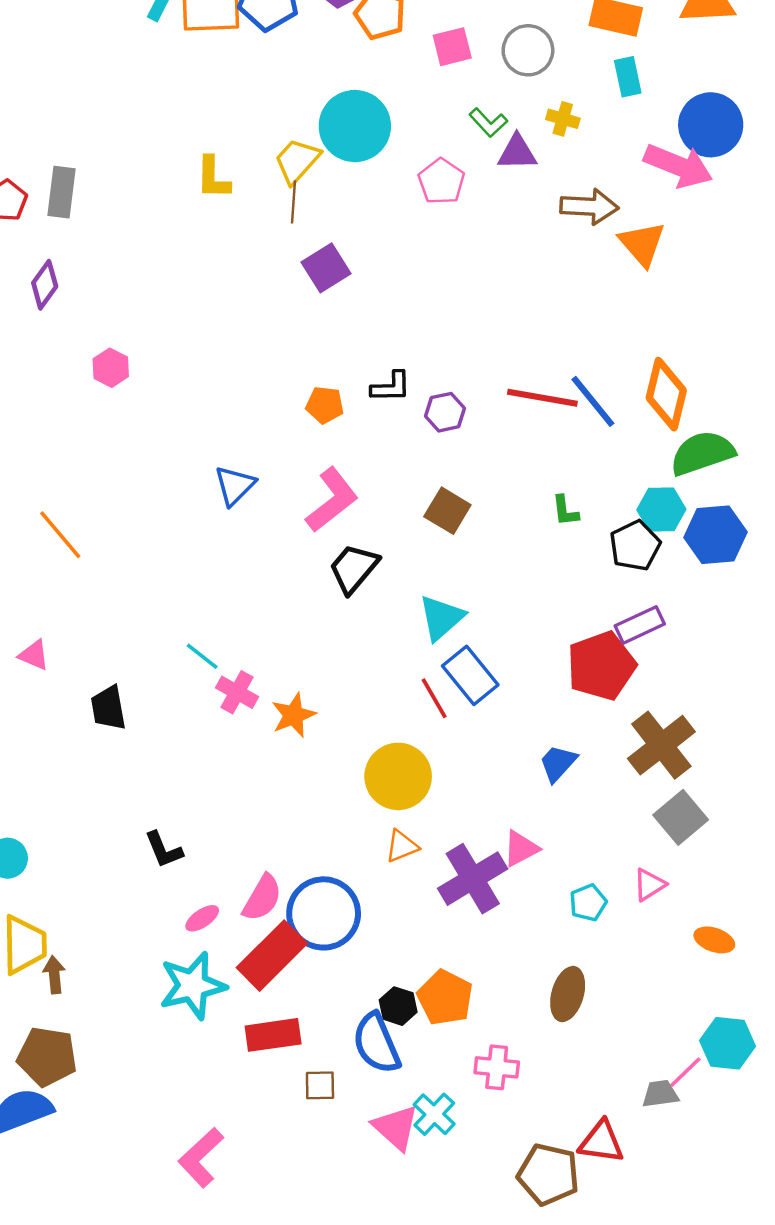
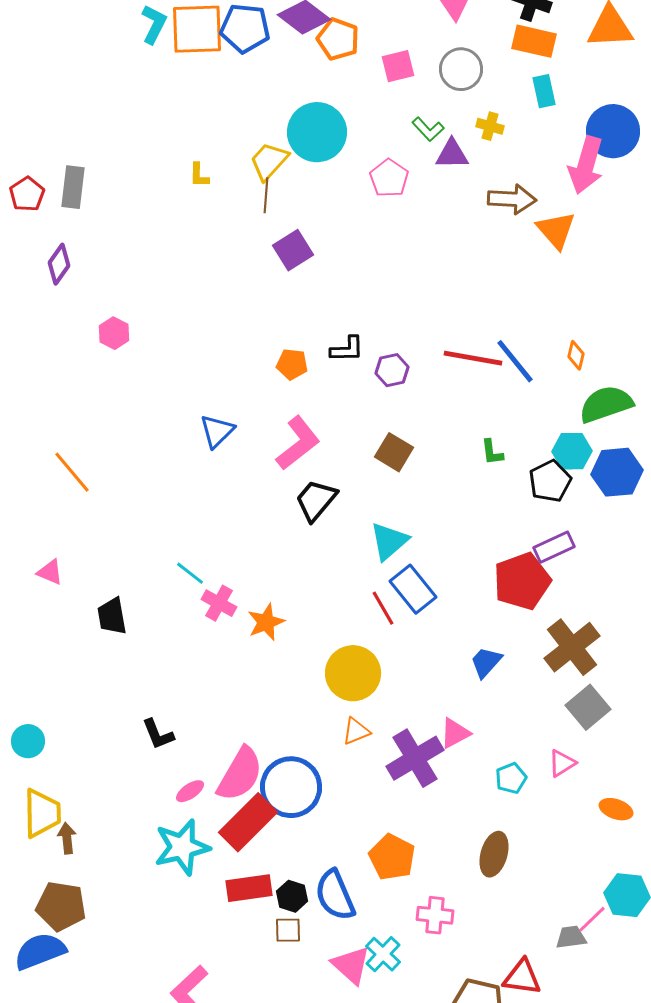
pink arrow: (678, 166) -> (586, 165), turned 84
yellow L-shape: (213, 178) -> (199, 175), size x0.7
orange diamond: (666, 394) -> (576, 355), size x0.5
pink semicircle: (262, 898) -> (240, 774), size x1.4
black hexagon: (398, 1006) -> (292, 896), moved

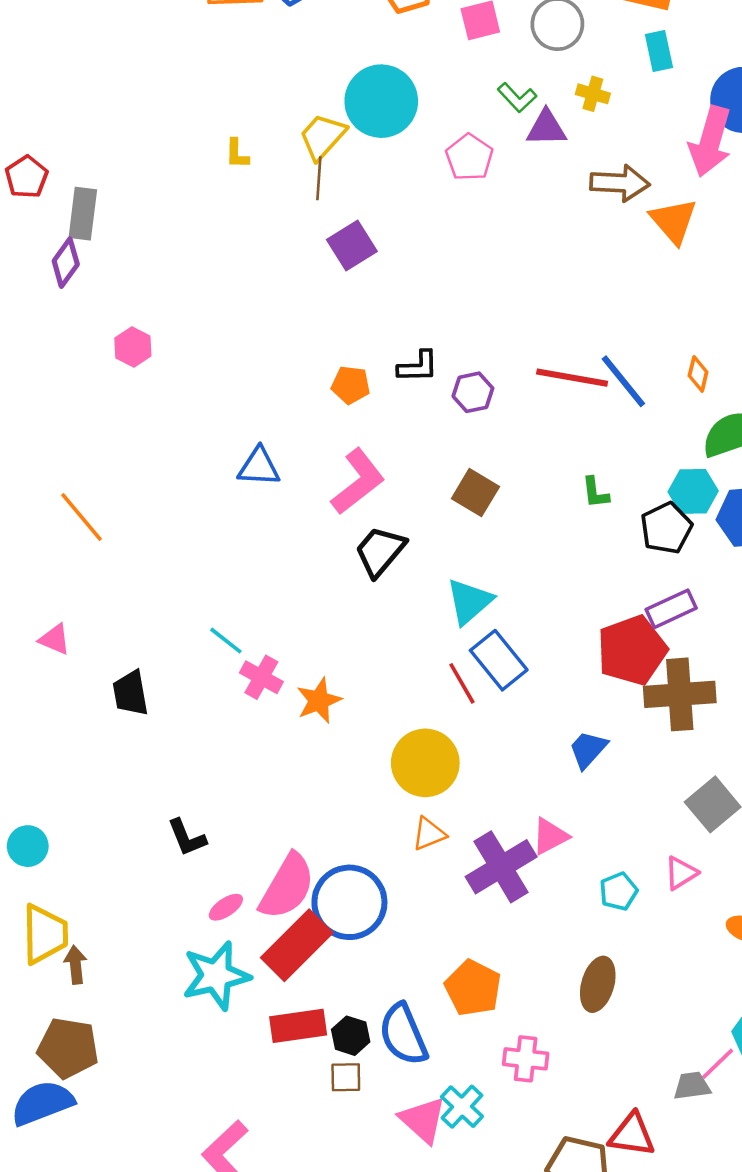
gray rectangle: (73, 187) -> (83, 214), moved
blue triangle: (217, 431) -> (259, 467), turned 48
brown cross: (572, 647) -> (680, 694), moved, turned 34

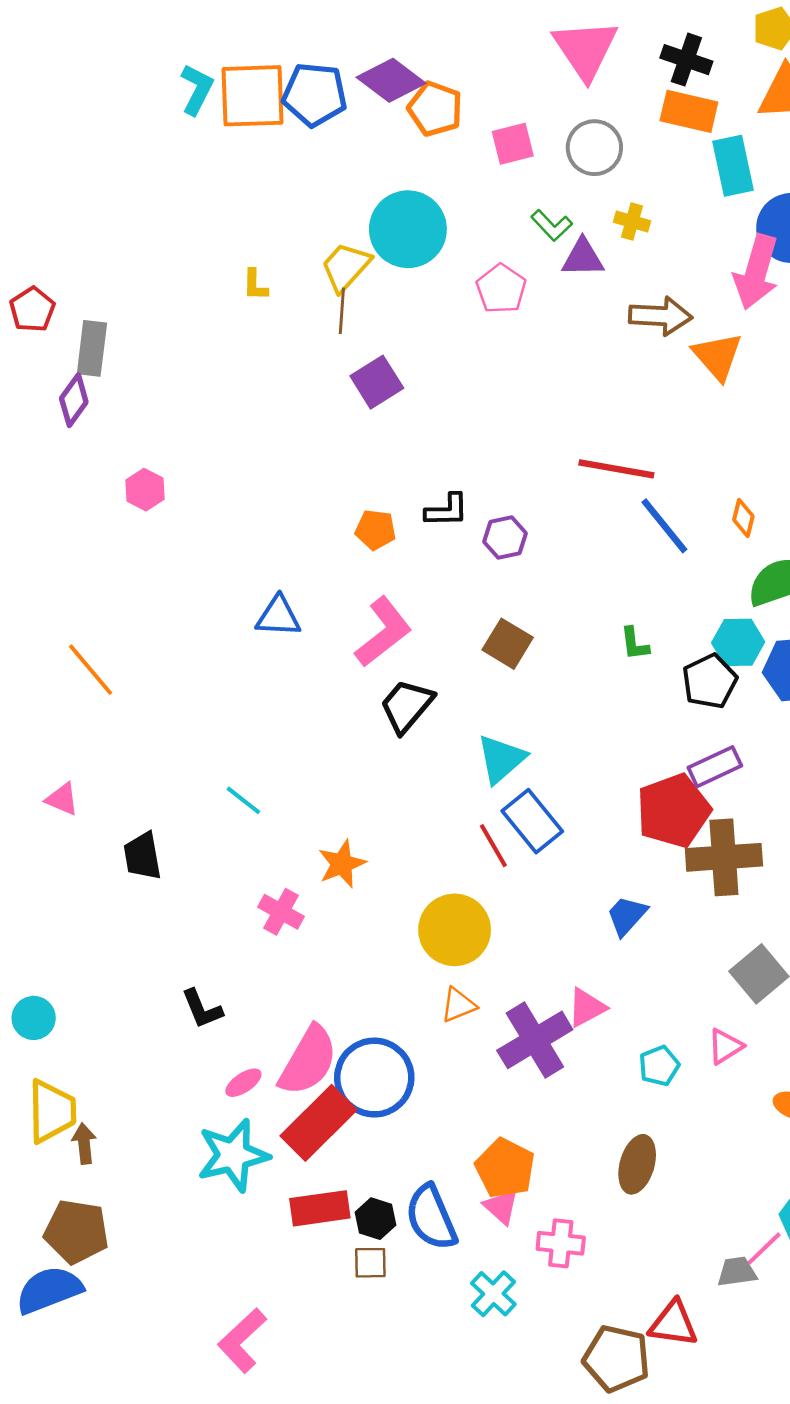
cyan rectangle: (659, 51) -> (733, 166), moved, size x1.4
red line: (572, 378) -> (616, 469), moved
pink cross: (261, 677) -> (281, 912), moved
pink triangle: (423, 1120) -> (501, 1207), moved, size x0.7

